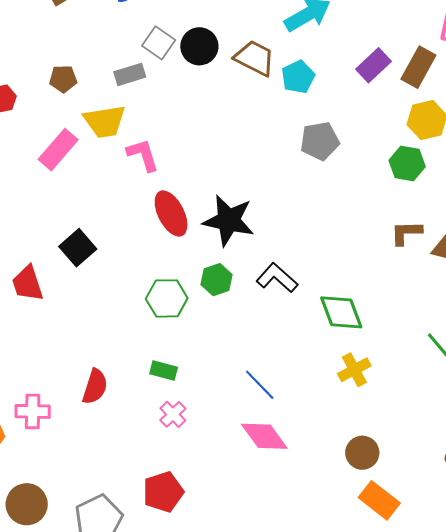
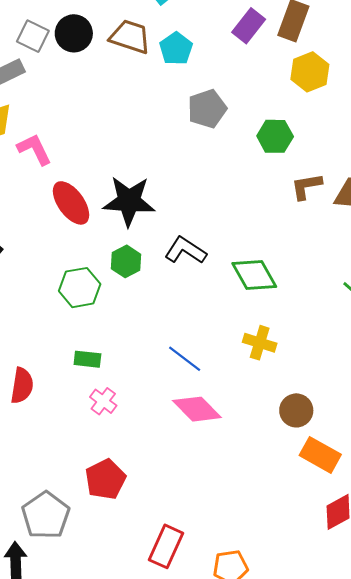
green hexagon: (407, 163) -> (275, 136), moved
yellow cross: (354, 370) -> (260, 343), moved, turned -36

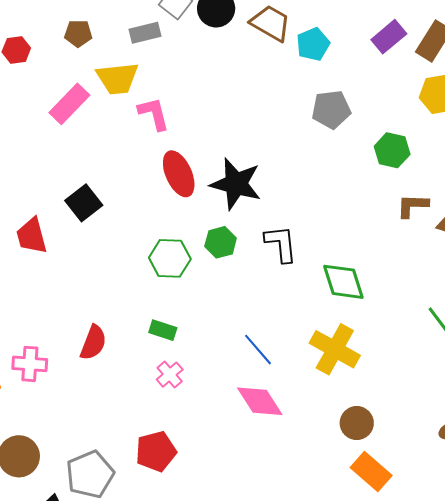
black L-shape: (185, 250) -> (281, 244), turned 39
yellow cross: (260, 343) -> (335, 349), size x1.5

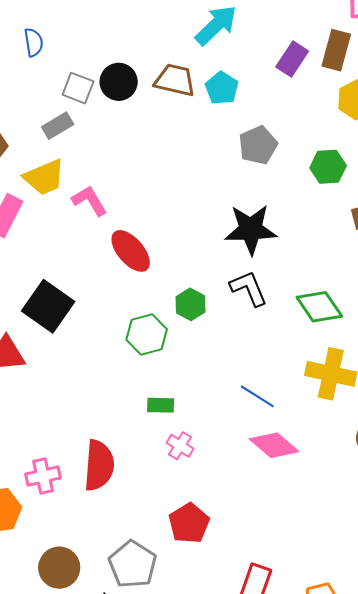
black star: (236, 184) -> (251, 229), moved
black square: (84, 203) -> (48, 306), size x1.4
red semicircle: (93, 343) -> (99, 465), moved, size x1.4

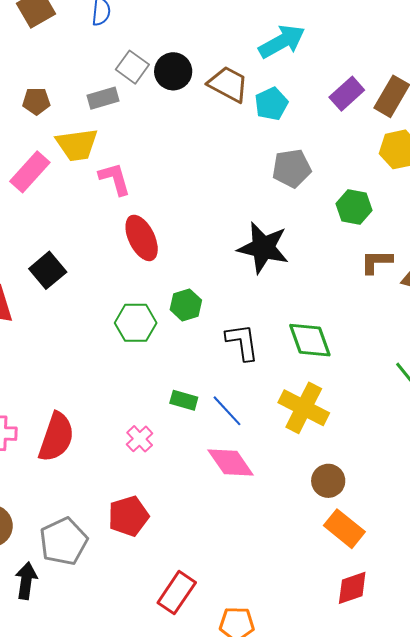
black L-shape: (249, 288) -> (242, 342), moved
black square: (48, 306) -> (48, 270), size x0.7
green rectangle: (161, 405) -> (184, 400), moved

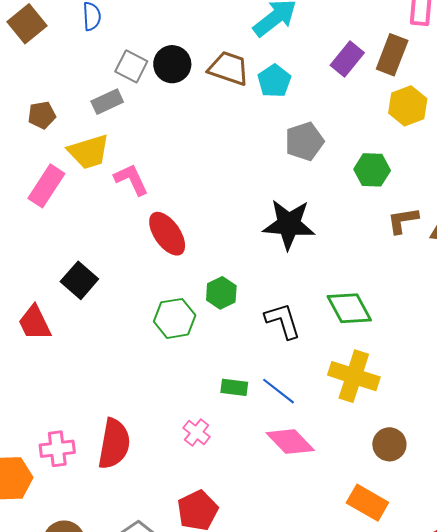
orange rectangle: (344, 529) -> (367, 503), moved

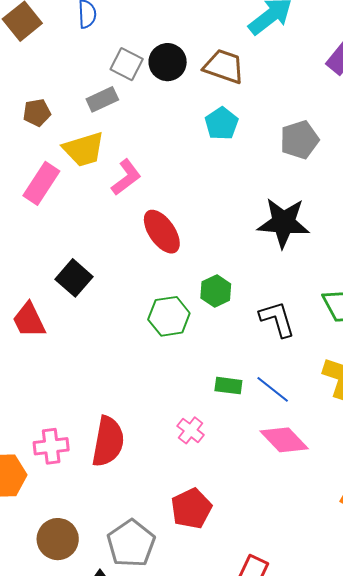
cyan pentagon: (274, 81) -> (222, 124), moved
pink L-shape: (131, 179) -> (126, 177), turned 78

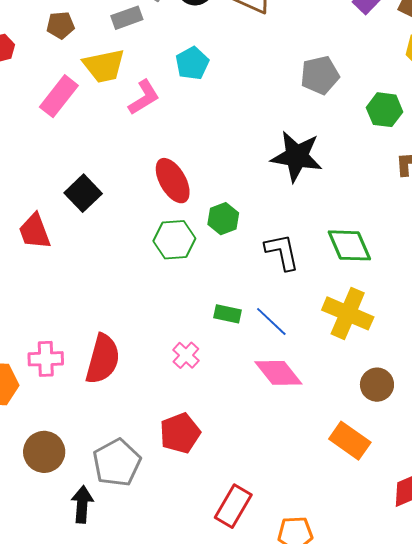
cyan pentagon: (222, 124) -> (192, 63), moved
red ellipse: (162, 232) -> (173, 181), moved

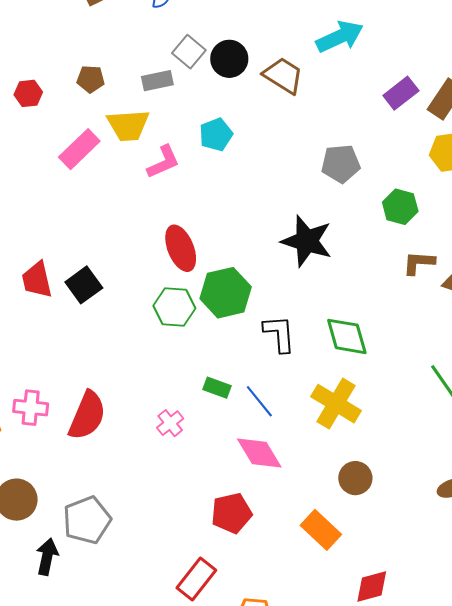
black square: (83, 193) -> (84, 285), moved
green hexagon: (223, 219) -> (226, 293), size x1.6
red pentagon: (180, 433) -> (231, 513), moved

